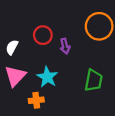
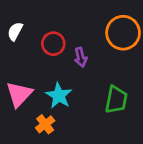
white semicircle: (12, 47) -> (15, 31), moved
orange cross: (36, 100) -> (45, 124), turned -32

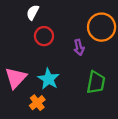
white semicircle: (15, 31) -> (33, 12), moved
purple arrow: (81, 57) -> (79, 47), moved

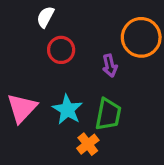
green trapezoid: (96, 82) -> (108, 114), moved
orange cross: (37, 103) -> (88, 144), moved

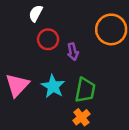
purple arrow: (110, 66) -> (73, 52), moved
orange cross: (88, 144) -> (81, 117), moved

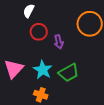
green trapezoid: (85, 90) -> (69, 73), turned 50
orange cross: (81, 117) -> (41, 95), moved, turned -32

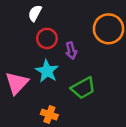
cyan star: (43, 70) -> (47, 71), moved

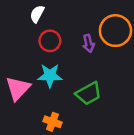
purple arrow: (71, 51) -> (88, 43), moved
cyan star: (47, 71) -> (50, 76), turned -30

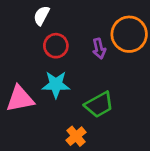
pink triangle: (18, 88) -> (20, 99), turned 36
orange cross: (52, 122) -> (76, 136), moved, turned 30

